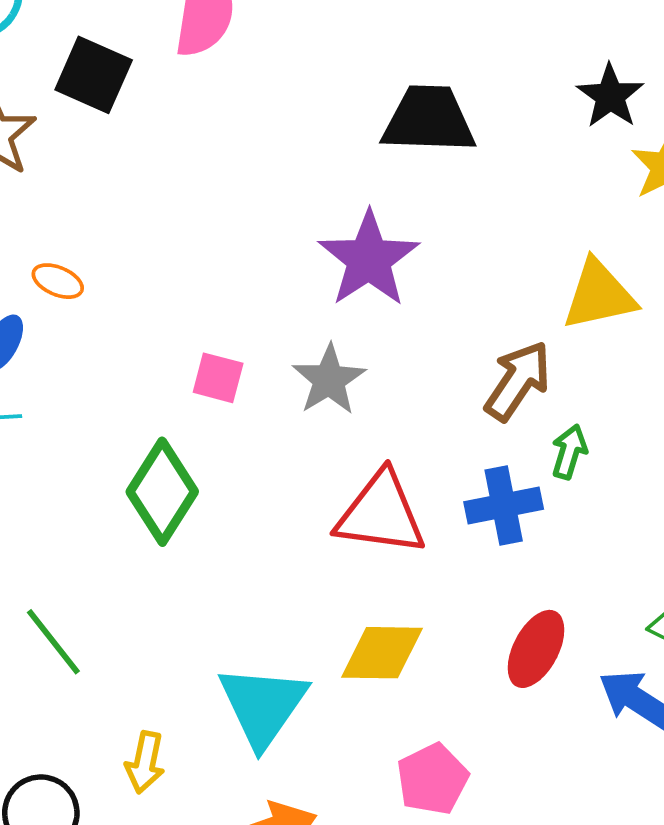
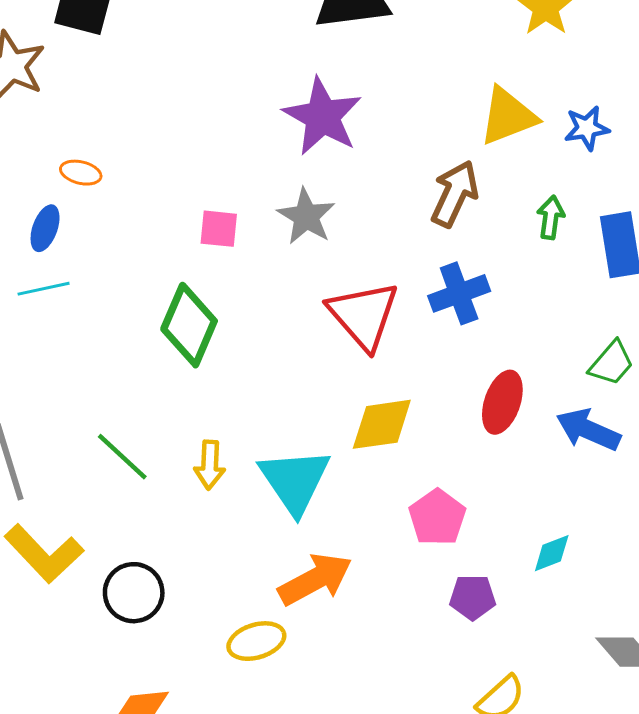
green arrow: (569, 452) -> (551, 218), moved
red triangle: (381, 514) -> (364, 315), turned 50
yellow arrow: (145, 762) -> (210, 465), moved

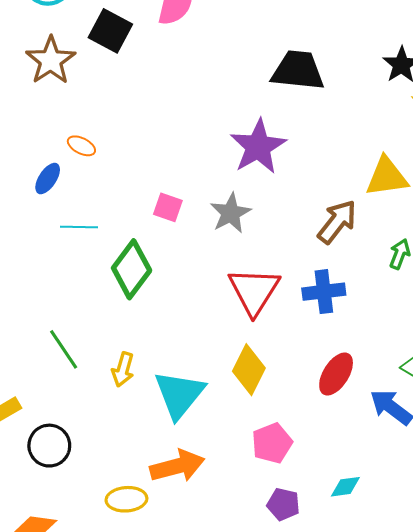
cyan line: (44, 289) -> (79, 227), moved
yellow diamond: (382, 424) -> (249, 370), turned -69

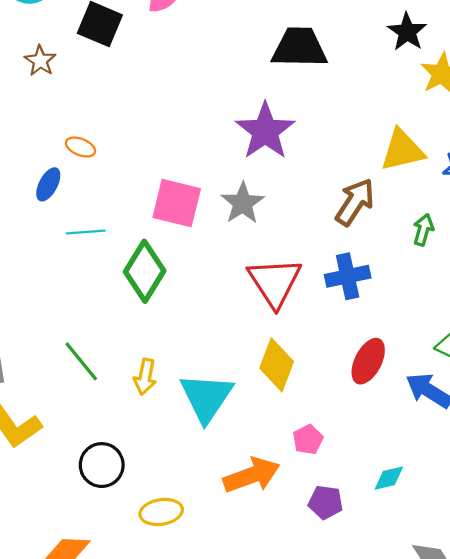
brown star: (51, 60) -> (40, 61), size x0.6
pink square: (168, 207) -> (177, 203), size x1.6
pink pentagon: (272, 443) -> (308, 440), size x0.7
black circle: (49, 446) -> (102, 465), moved
orange arrow: (177, 466) -> (252, 475), moved

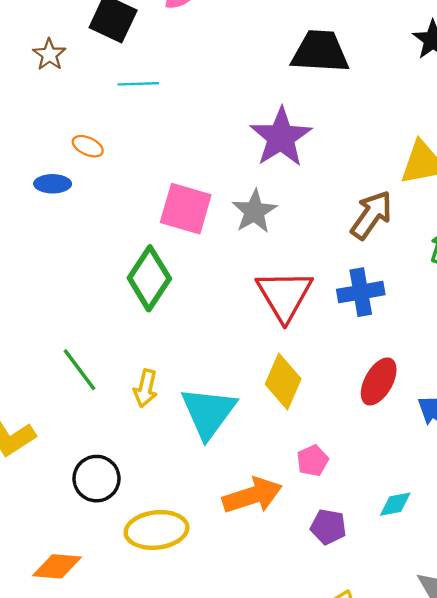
blue ellipse: (48, 184) -> (53, 184), turned 60
cyan line: (86, 232) -> (138, 84), moved
yellow ellipse: (161, 512) -> (157, 530), size x1.4

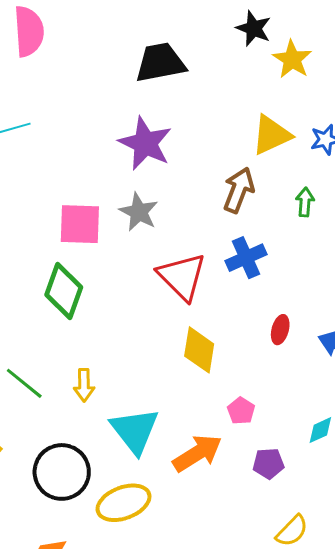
red ellipse: (379, 381) -> (280, 330), size x0.7
cyan triangle: (208, 412) -> (135, 431), moved
black circle: (96, 479) -> (62, 472), size x1.4

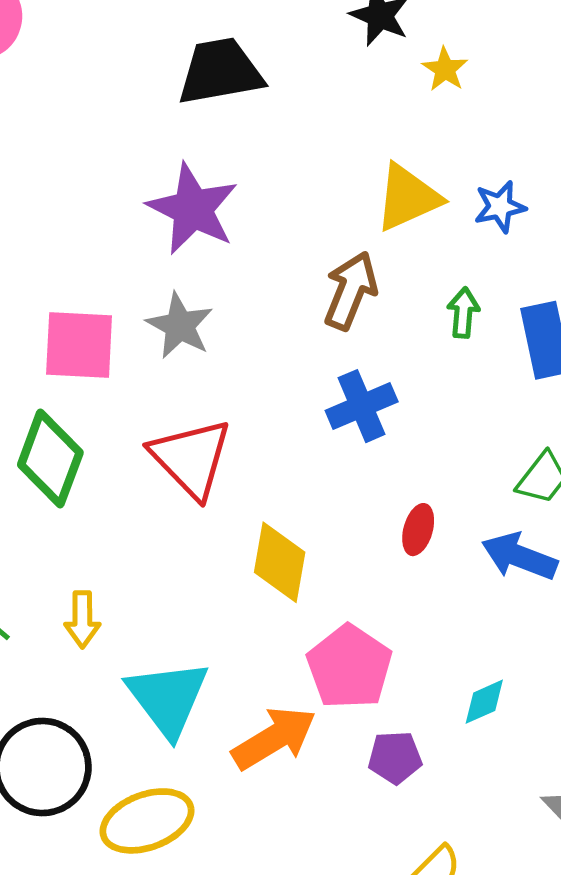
yellow star: (292, 59) -> (445, 69), size x0.7
red triangle: (182, 277) -> (191, 458), moved
pink pentagon: (241, 411) -> (349, 667), size x1.8

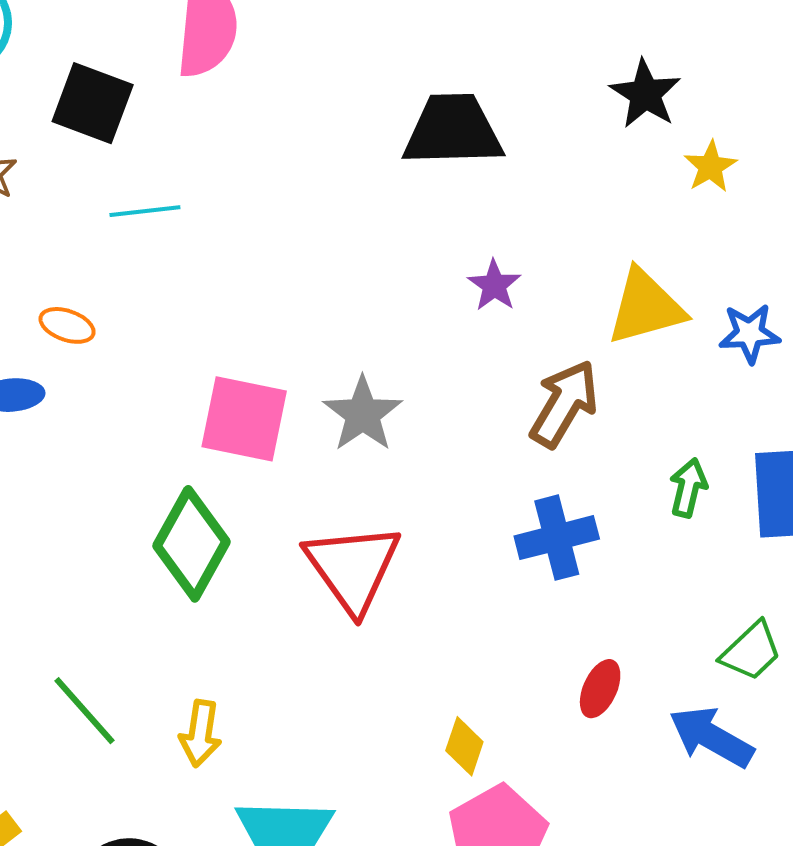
purple star: (193, 209) -> (494, 285), moved, size x0.5
green arrow: (463, 313) -> (688, 488), moved
yellow diamond: (280, 562) -> (464, 746), moved, size x0.6

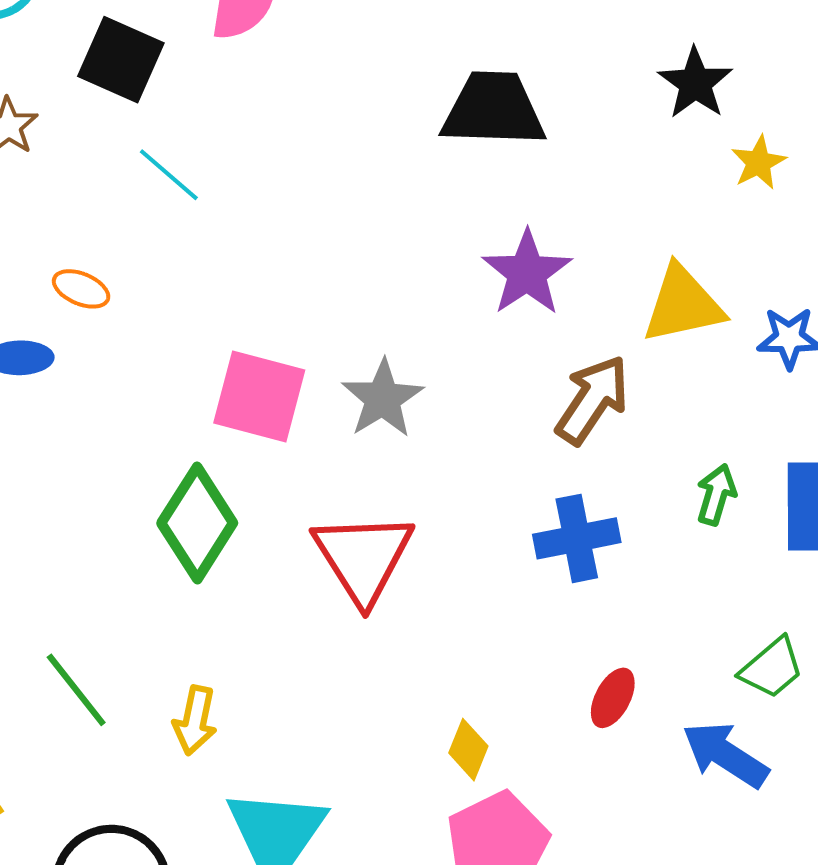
cyan line: (145, 211) -> (169, 175), turned 44
purple star: (494, 285) -> (527, 273), size x1.6

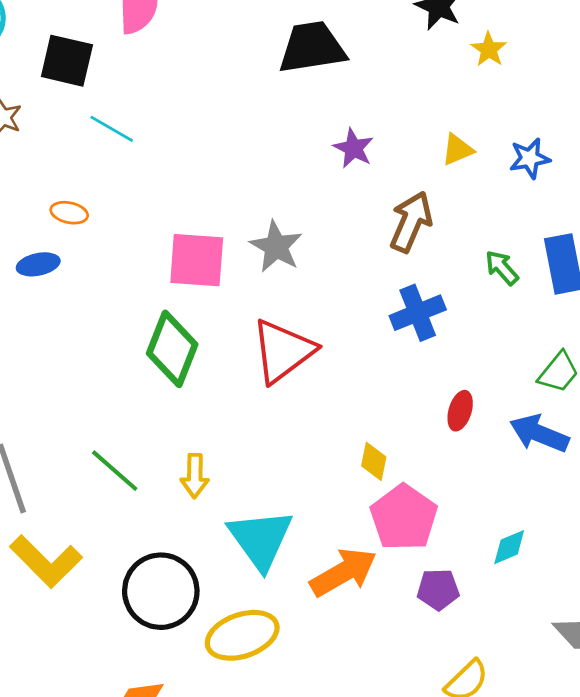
purple star: (527, 273) -> (354, 148), size x0.7
yellow triangle: (683, 304) -> (457, 150), size x0.6
green arrow: (716, 495) -> (502, 268), turned -48
red triangle: (363, 558) -> (283, 351), turned 36

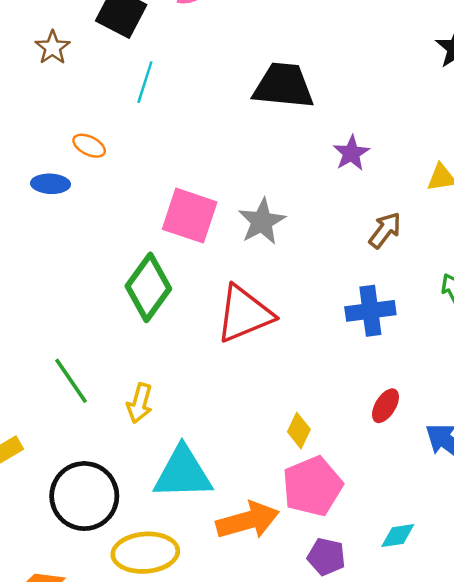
black trapezoid: (312, 47) -> (283, 86), moved
cyan line: (112, 129) -> (145, 82), turned 63
brown arrow: (411, 222) -> (385, 230), size x0.7
cyan triangle: (261, 539) -> (183, 473), turned 50

